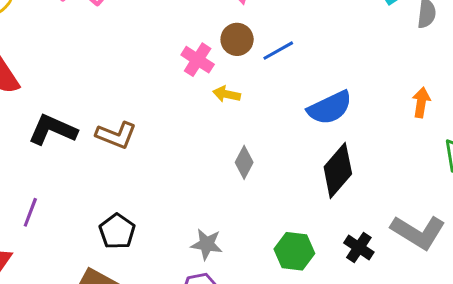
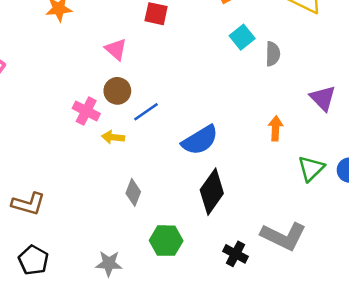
blue line: (278, 51) -> (146, 112), moved
brown L-shape: (116, 135) -> (28, 204), moved
green hexagon: (294, 251) -> (166, 241), moved

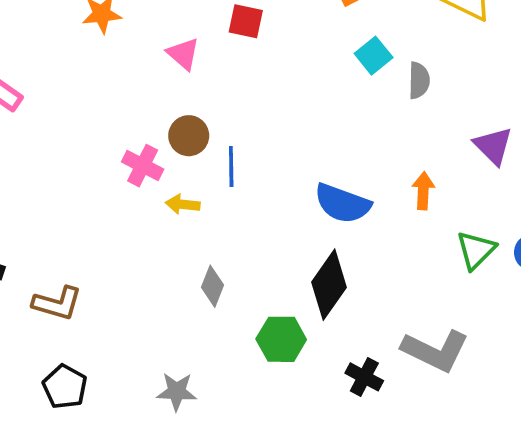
pink triangle: (116, 49) -> (183, 54), moved
blue line: (146, 112) -> (231, 167), turned -56
blue semicircle: (200, 140) -> (342, 204), moved, turned 51
green hexagon: (166, 241) -> (281, 339), moved

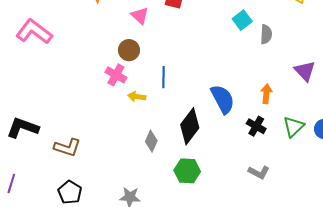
brown circle: (189, 136) -> (129, 50), moved
blue semicircle: (342, 204) -> (223, 99), turned -140
black diamond: (329, 285) -> (190, 126), moved
gray L-shape: (435, 351) -> (259, 172), moved, size x0.6
black cross: (364, 377) -> (256, 126), moved

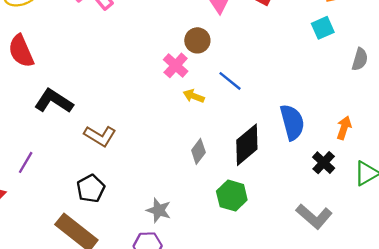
cyan square: (242, 20) -> (323, 28), moved
blue line: (164, 77) -> (230, 81), turned -65
gray L-shape: (259, 172) -> (314, 216), size x1.4

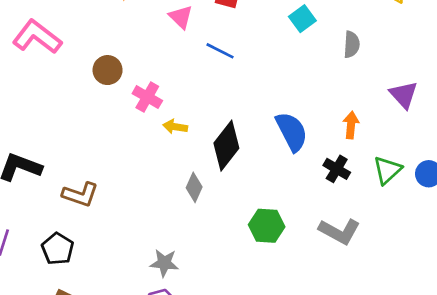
brown circle: (197, 40) -> (108, 70), moved
blue line: (230, 81) -> (220, 51), moved
black diamond: (247, 145) -> (226, 146), moved
black pentagon: (91, 189) -> (58, 249), moved
green hexagon: (232, 196) -> (267, 226), moved

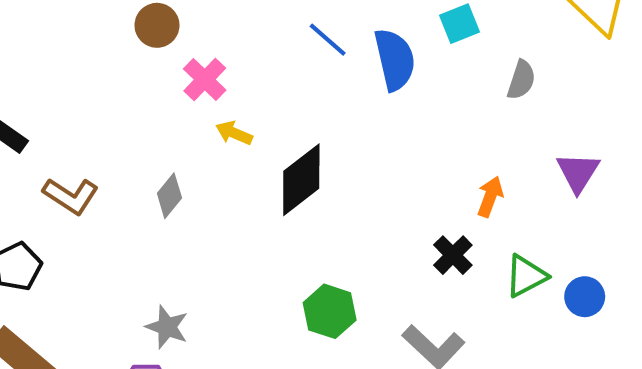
blue semicircle: (292, 132) -> (395, 60), moved
gray diamond: (194, 187) -> (169, 196), moved

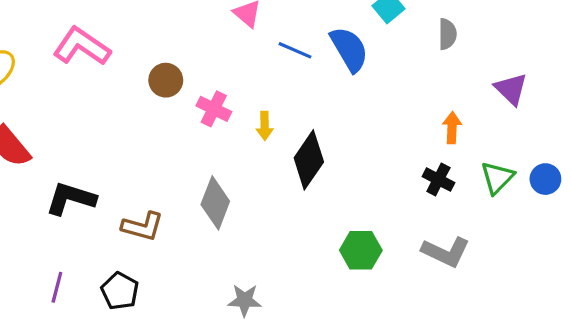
yellow arrow: (234, 133) -> (265, 126), moved, turned -96
gray diamond: (169, 196) -> (215, 203), size x1.5

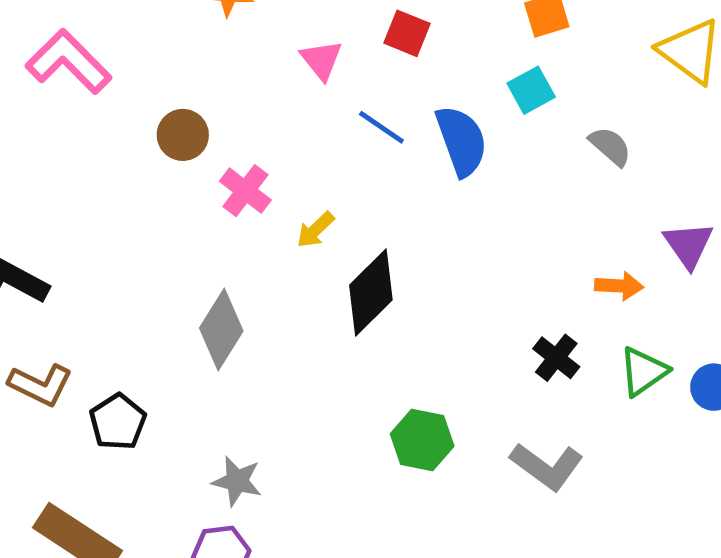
gray semicircle: (447, 34) -> (610, 146), turned -60
yellow arrow: (265, 126) -> (315, 230), turned 36
orange arrow: (452, 128) -> (619, 286), moved, turned 80
brown L-shape: (143, 226) -> (40, 385), moved
black pentagon: (120, 291) -> (118, 422), moved

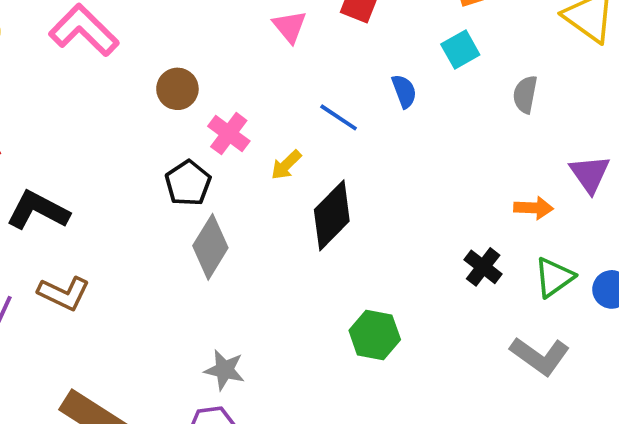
blue line: (381, 127) -> (339, 117), moved
blue semicircle: (461, 141) -> (404, 91), size x0.6
gray semicircle: (610, 146) -> (525, 94), turned -120
black pentagon: (118, 422) -> (188, 183), moved
gray L-shape: (547, 466) -> (540, 356), moved

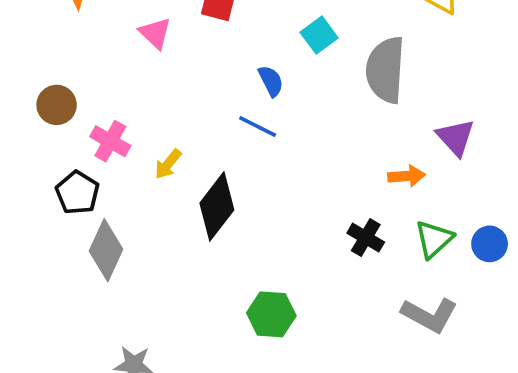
gray semicircle: (525, 94) -> (385, 70), size x1.8
blue line: (339, 117) -> (258, 127), moved

